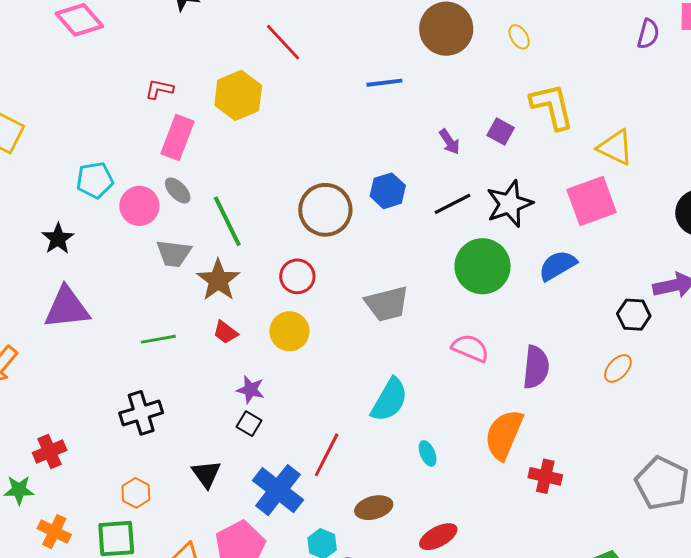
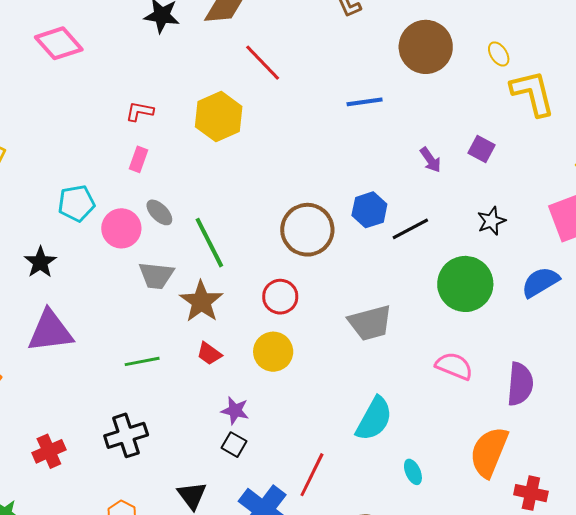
yellow L-shape: (552, 106) -> (533, 93), moved
pink rectangle: (178, 137) -> (138, 159), moved, size x0.6
black line: (452, 204) -> (410, 229), moved
black star: (510, 204) -> (491, 221), size x0.6
red cross: (50, 452) -> (49, 451), moved

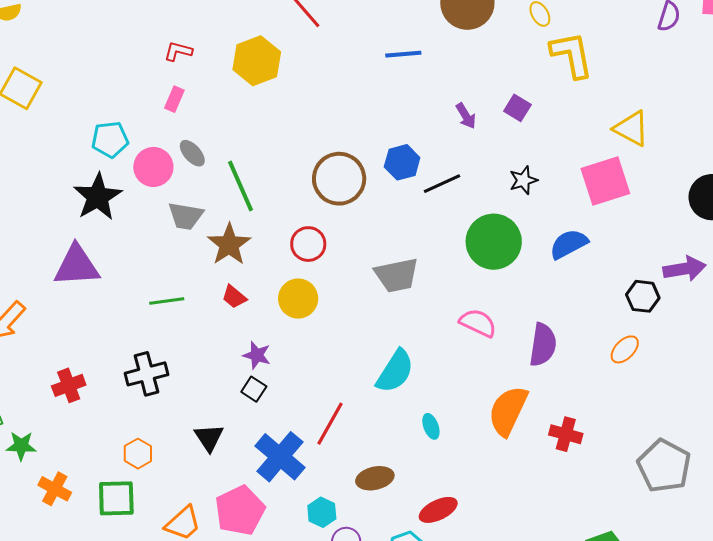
black star: (40, 262) -> (98, 197), moved, size x1.5
red cross: (531, 493) -> (566, 434), moved

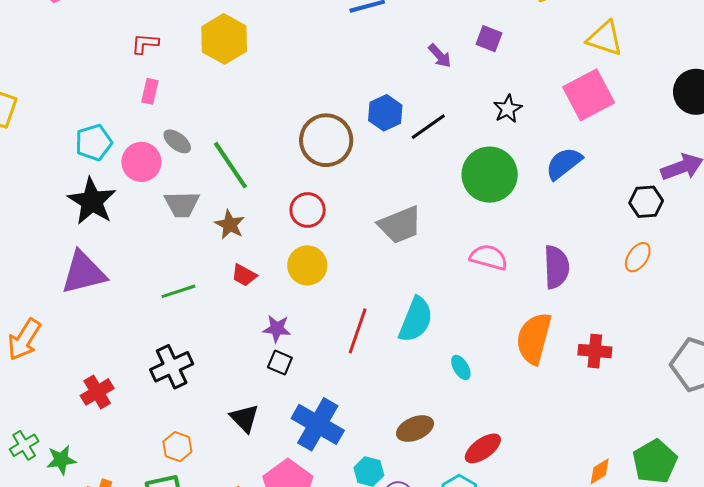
brown star: (229, 244) -> (230, 225), size x0.7
red line: (330, 424) -> (358, 331), moved

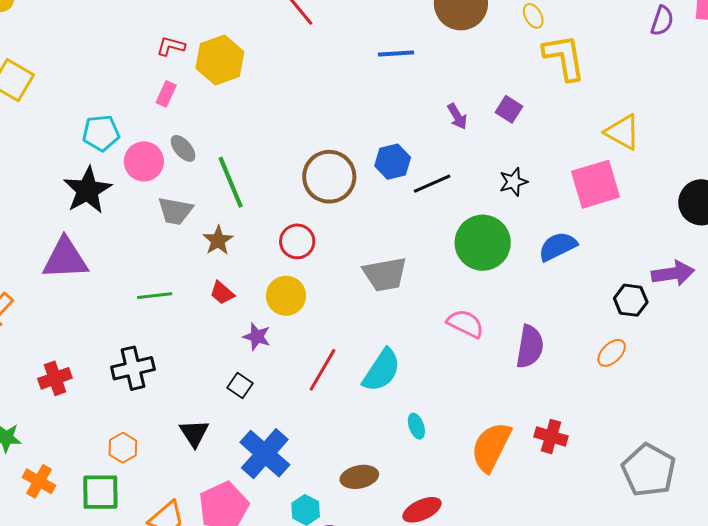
yellow hexagon: (224, 39) -> (220, 60), moved
purple star: (277, 329) -> (257, 337), moved
orange semicircle: (534, 338) -> (491, 447), moved

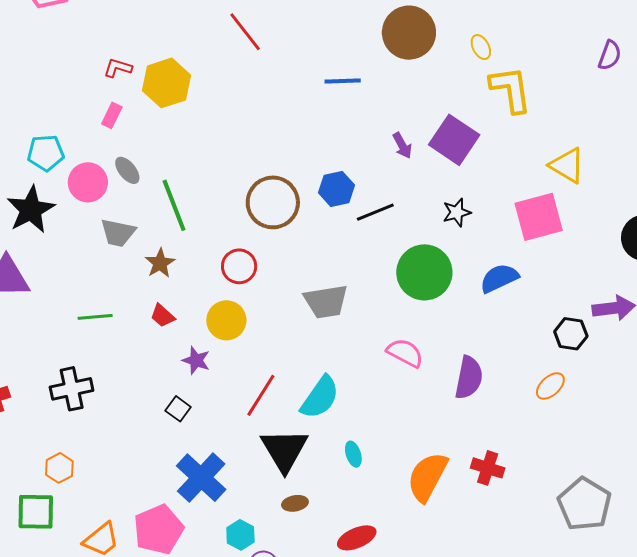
purple square: (509, 109) -> (454, 140), size x1.8
black triangle: (194, 433) -> (284, 450), moved, size x1.6
brown ellipse: (359, 477) -> (295, 503), size x0.7

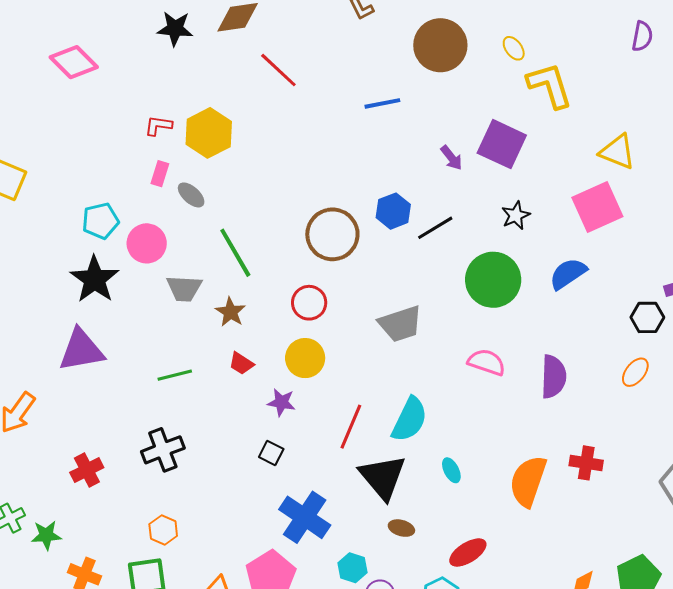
gray ellipse: (127, 170) -> (191, 195), moved
brown ellipse: (295, 503) -> (401, 528), turned 35

